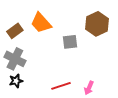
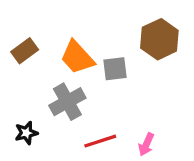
orange trapezoid: (41, 23) -> (77, 57), moved
gray cross: (15, 59) -> (67, 102), moved, turned 35

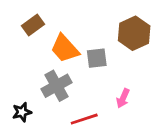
brown rectangle: (25, 51) -> (33, 25), moved
pink arrow: (146, 144) -> (123, 98), moved

